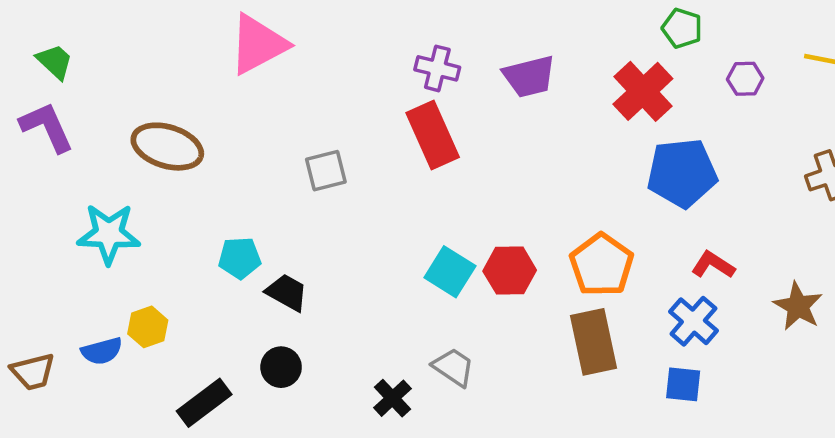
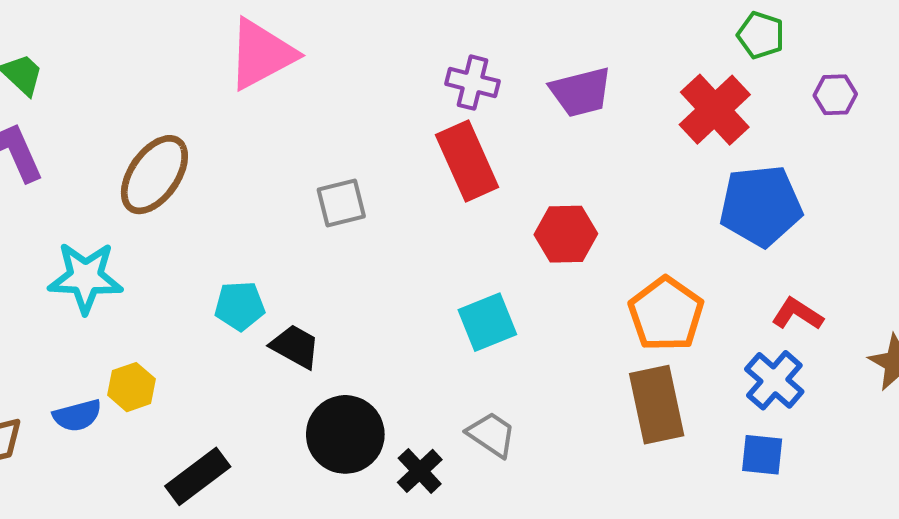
brown ellipse: (167, 147) -> (154, 175), turned -72
red hexagon: (510, 271) -> (566, 234), moved
cyan square: (450, 272) -> (487, 322), turned 36
black circle: (281, 367) -> (345, 434), moved, size x1.6

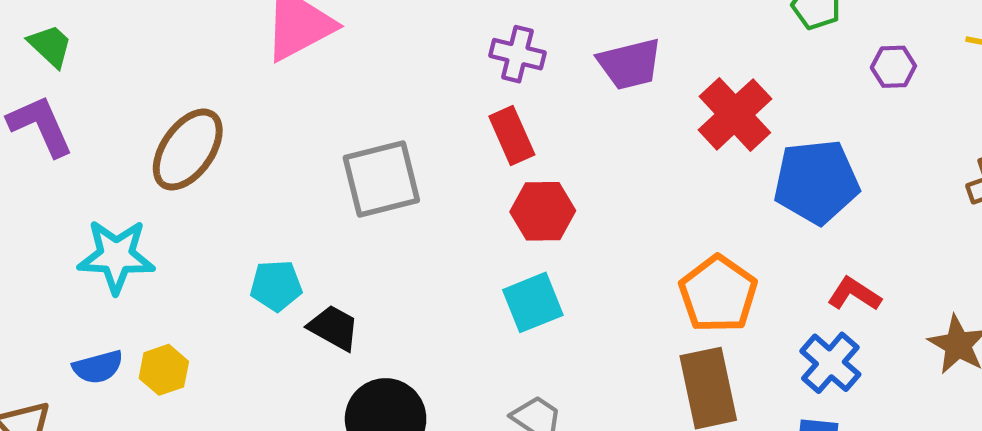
red cross: (715, 110) -> (735, 114), moved
red rectangle: (467, 161) -> (512, 136), size x0.7
gray square: (341, 203) -> (381, 179), size x1.5
red hexagon: (566, 234) -> (543, 211), moved
blue semicircle: (77, 415) -> (98, 367), moved

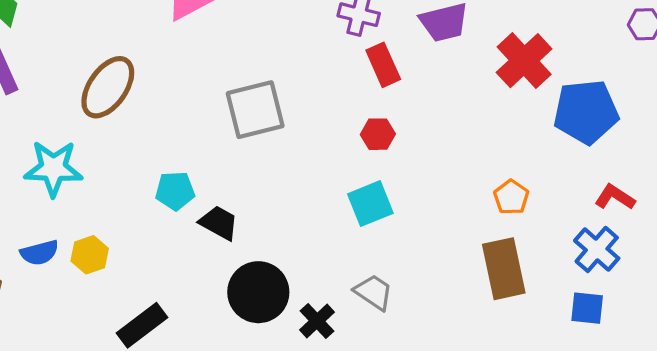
red rectangle: (512, 136) -> (383, 65), moved
red hexagon: (543, 211) -> (378, 134), size x0.7
orange pentagon: (718, 294) -> (511, 197), size x0.6

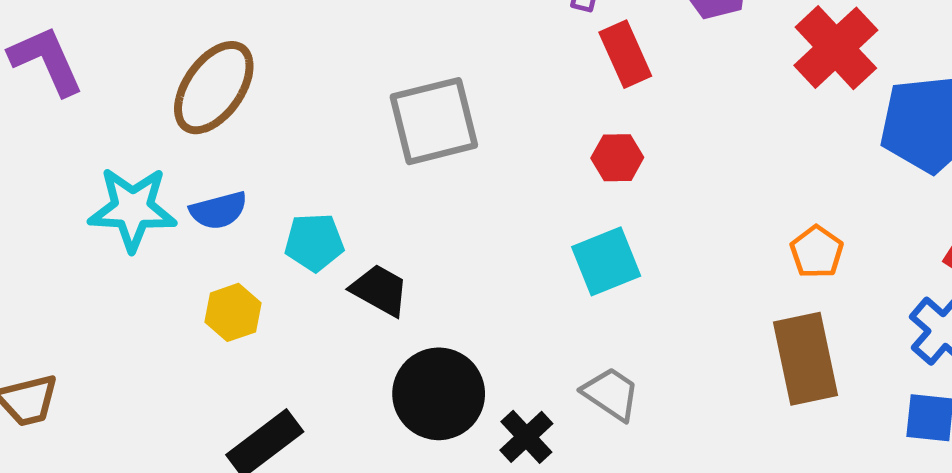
blue semicircle: (40, 253) -> (219, 210), moved
yellow hexagon: (90, 255) -> (233, 312), moved

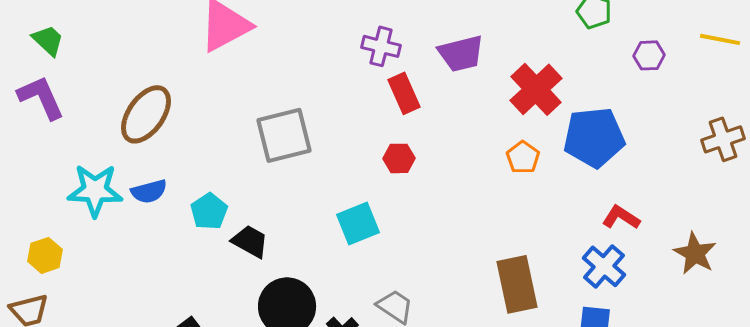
cyan pentagon: (314, 242) -> (209, 211), turned -30
orange pentagon: (817, 252) -> (523, 157), moved
cyan square: (606, 261) -> (358, 223), moved
yellow hexagon: (233, 312) -> (45, 255), moved

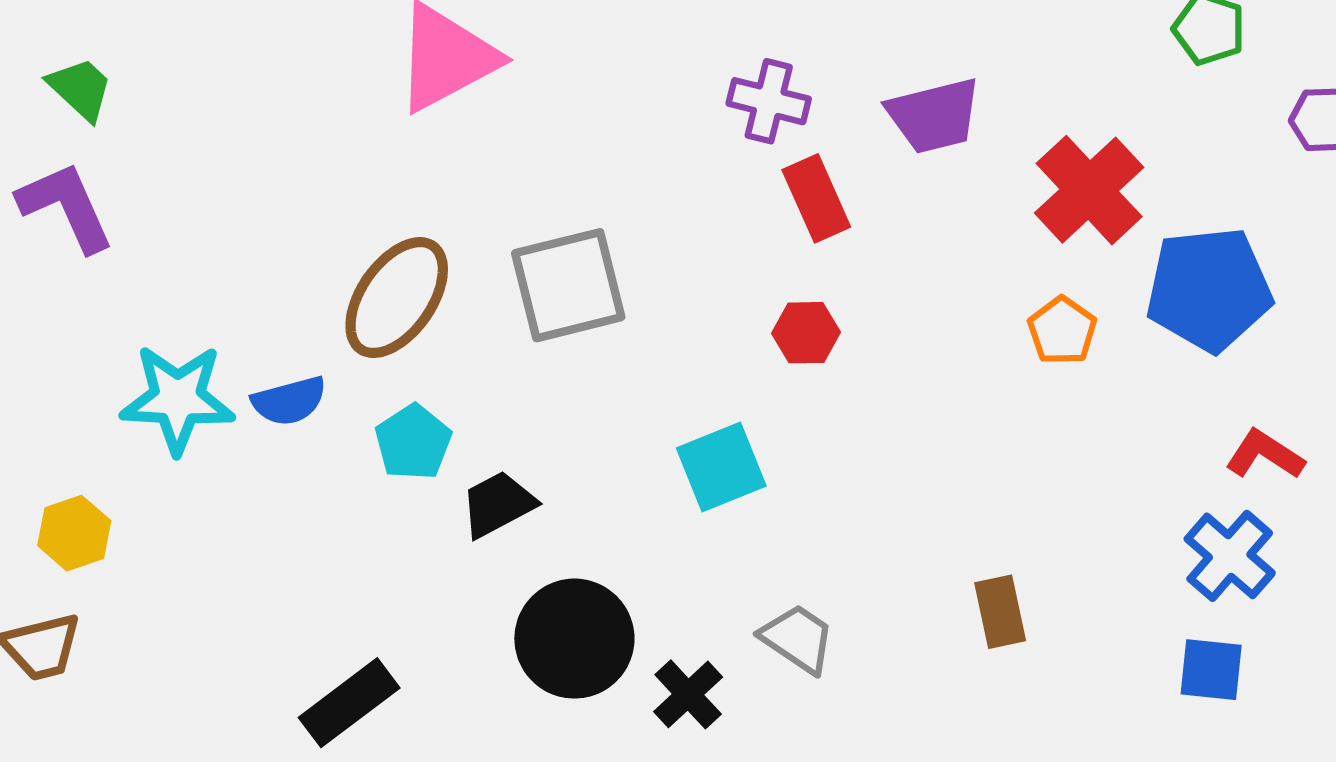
brown ellipse: (146, 114) -> (397, 298), moved
black trapezoid: (250, 241) -> (498, 504), turned -57
brown rectangle: (517, 284) -> (1000, 612), moved, size x0.6

